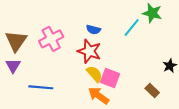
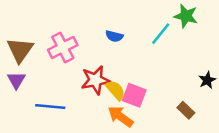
red star: (89, 51) -> (95, 80), moved, turned -30

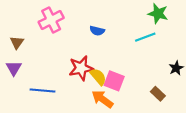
cyan line: (161, 34) -> (145, 37), moved, turned 30
pink cross: (63, 47) -> (51, 20), moved
brown triangle: (20, 50) -> (17, 42), size x0.6

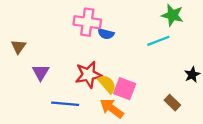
pink cross: (51, 20) -> (87, 22), moved, turned 35
purple triangle: (14, 68) -> (41, 72), moved
blue line: (43, 91) -> (65, 104), moved

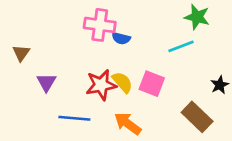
yellow semicircle: (107, 84) -> (122, 82), moved
pink square: (125, 89) -> (152, 84), moved
brown rectangle: (172, 103) -> (197, 117), size x1.6

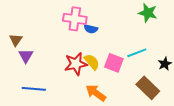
cyan line: (181, 46) -> (137, 53), moved
purple triangle: (46, 82) -> (26, 56), moved
blue line: (74, 118) -> (34, 89), moved

